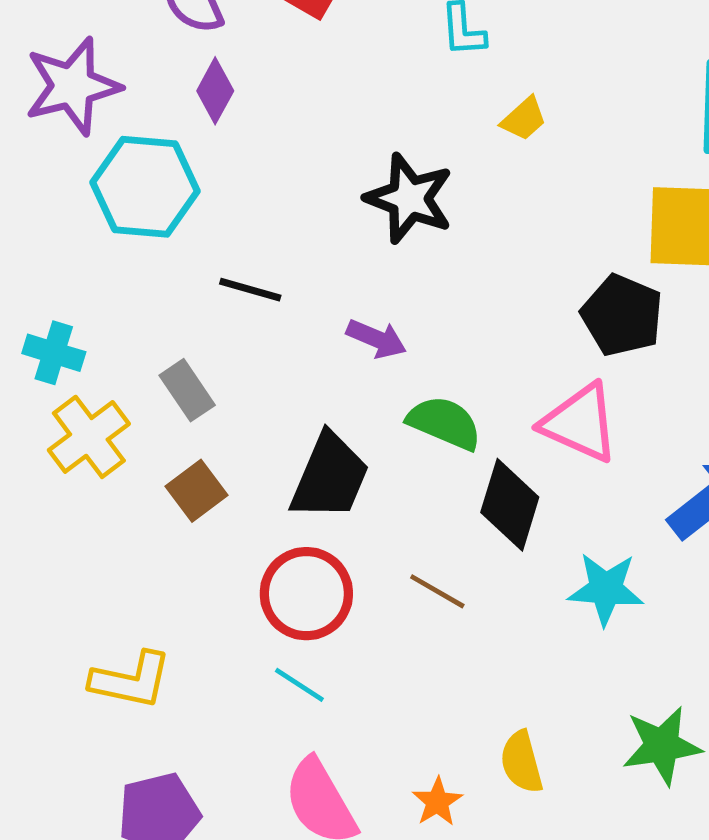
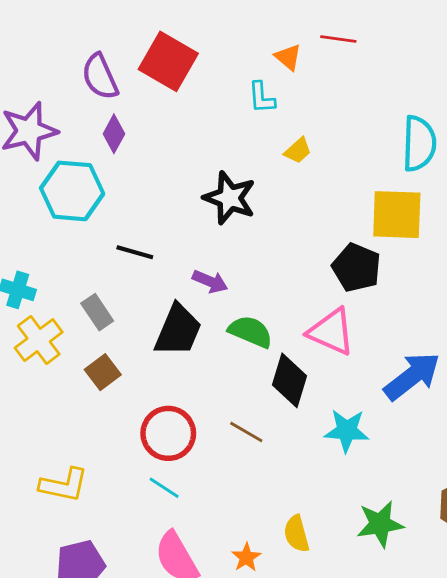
black trapezoid: (330, 477) -> (178, 330), moved

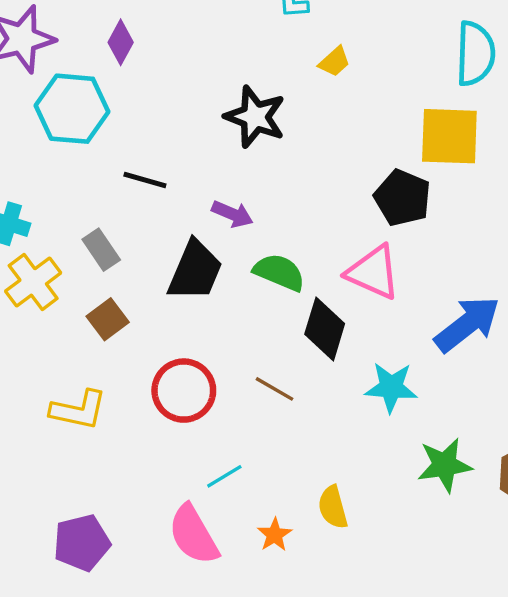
yellow L-shape: (64, 485) -> (78, 410), moved
cyan line: (164, 488) -> (224, 476), moved, turned -64
green star: (380, 524) -> (445, 465), moved

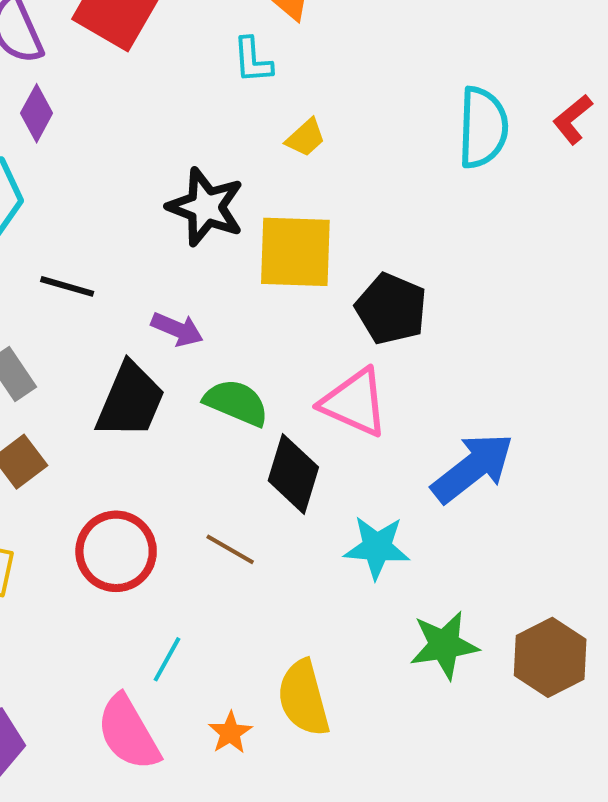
yellow square: (449, 136) -> (295, 252), moved
cyan line: (224, 476) -> (167, 659), turned -30
yellow semicircle: (333, 507) -> (304, 698), size x1.4

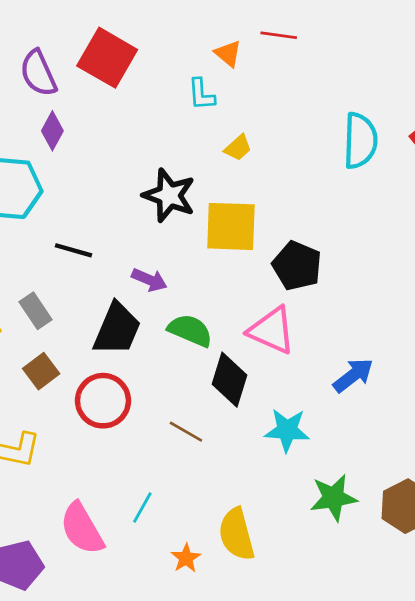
blue arrow: (473, 468) -> (353, 375), size x0.7
red circle: (116, 551) -> (103, 401), moved
pink semicircle: (128, 733) -> (82, 529), moved

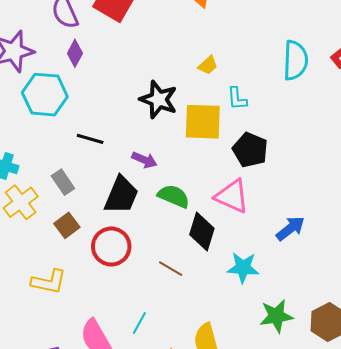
cyan L-shape: (201, 94) -> (237, 99), moved

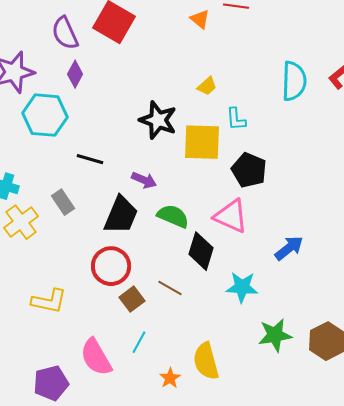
brown square: (67, 225) -> (132, 299), moved

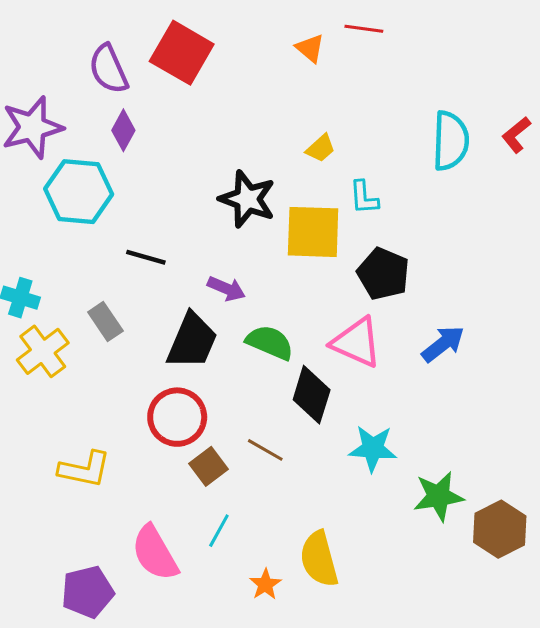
blue arrow: (289, 248) -> (443, 344), moved
green star: (275, 335) -> (439, 496), moved

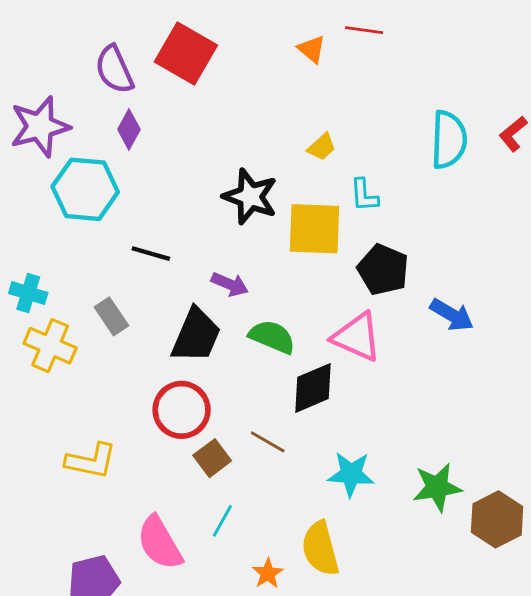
blue arrow: (443, 344) -> (452, 315), moved, turned 69
yellow cross: (43, 351) -> (50, 346), turned -30
black diamond: (312, 395) -> (313, 388), turned 50
cyan star: (373, 448) -> (351, 474), moved

